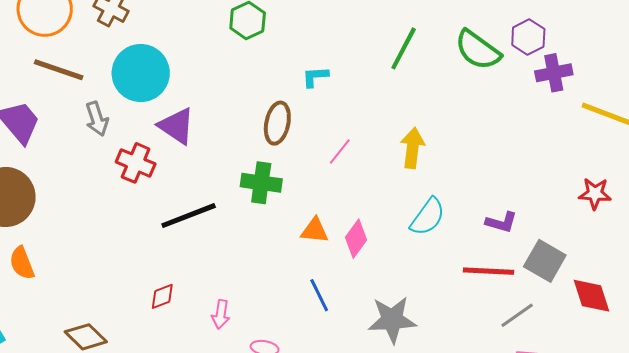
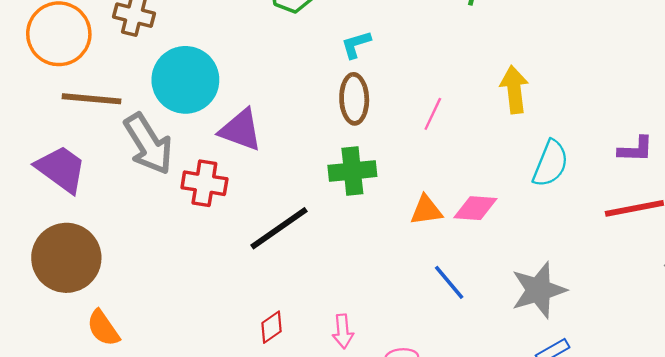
cyan L-shape: (315, 77) -> (356, 44), moved
gray arrow: (97, 119) -> (148, 144), size x1.6
pink diamond: (356, 239) -> (475, 208), turned 72

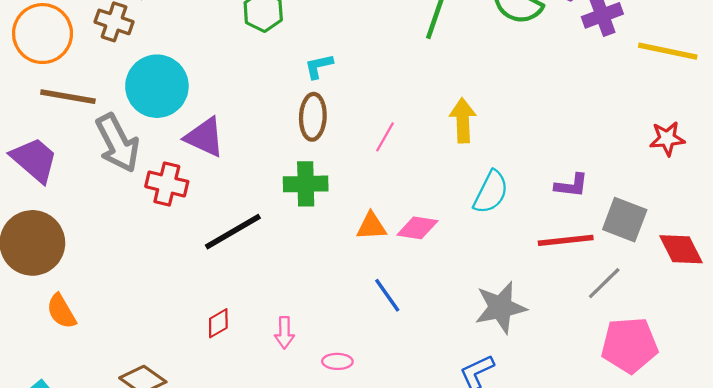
gray star: (539, 290) -> (501, 307), moved

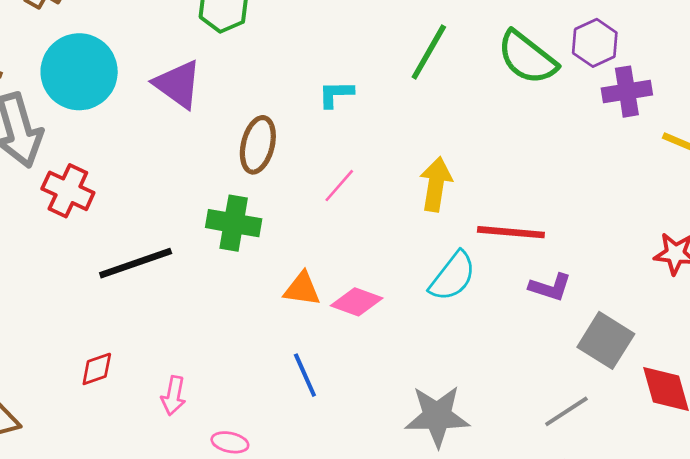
cyan L-shape: (319, 66) -> (336, 94), moved
purple triangle: (205, 137) -> (178, 84), moved
red line: (566, 240) -> (511, 232), moved

